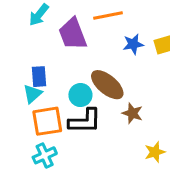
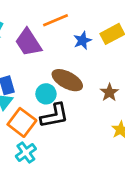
brown star: (132, 113) -> (109, 92), moved, turned 30
orange square: (47, 121) -> (22, 122), turned -32

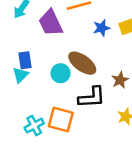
black L-shape: (54, 116) -> (92, 97), moved
orange square: (22, 122) -> (61, 119), moved, turned -30

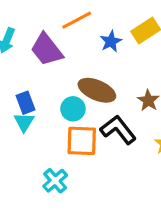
black L-shape: (92, 97) -> (118, 130), turned -112
orange square: (61, 119) -> (82, 141), moved

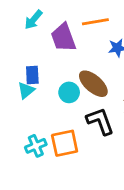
orange square: (82, 141) -> (65, 143), moved, turned -32

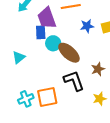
blue rectangle: (32, 75) -> (41, 32), moved
cyan circle: (69, 92) -> (53, 43), moved

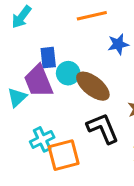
purple trapezoid: (47, 18) -> (38, 81), moved
cyan cross: (26, 99) -> (42, 139), moved

